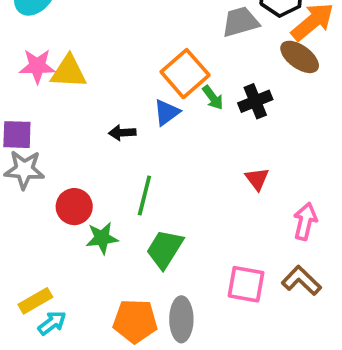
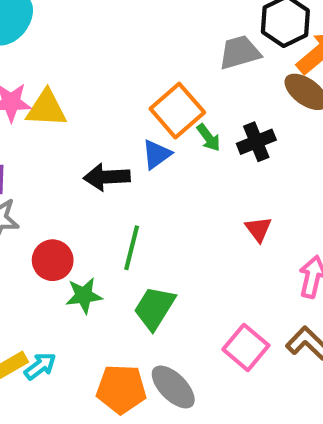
black arrow: (122, 133) -> (107, 177), size x1.5
pink square: (246, 284) -> (246, 347), turned 30
gray ellipse: (181, 319) -> (173, 387), turned -45
cyan arrow: (52, 323) -> (40, 366), moved

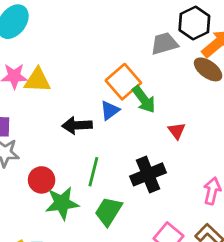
green arrow: (209, 138) -> (144, 99), size x1.5
black cross: (256, 142) -> (148, 174), moved, size x1.4
red triangle: (258, 229) -> (177, 131), moved
green star: (84, 296) -> (62, 203), size x1.4

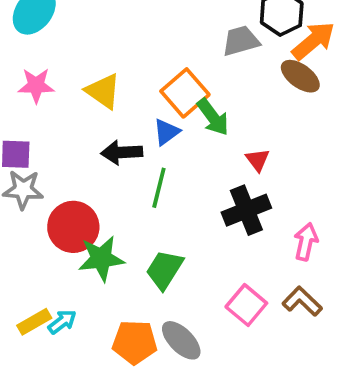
yellow triangle: (37, 80) -> (103, 91), moved, turned 32
green line: (93, 172) -> (159, 188), moved
black cross: (148, 174) -> (246, 210), moved
red circle: (42, 180) -> (73, 227), size x1.4

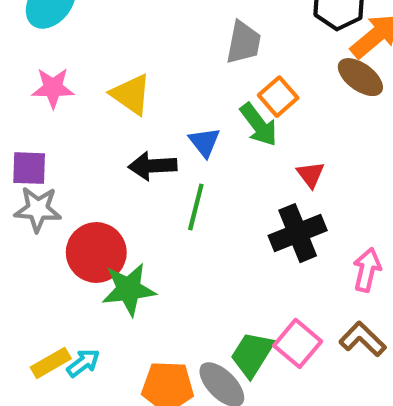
gray trapezoid: (241, 41) -> (243, 42), moved, turned 117
orange square: (185, 93) -> (278, 97), moved, size x0.7
blue triangle: (166, 132) -> (205, 142), turned -32
green trapezoid: (164, 270) -> (252, 354), moved

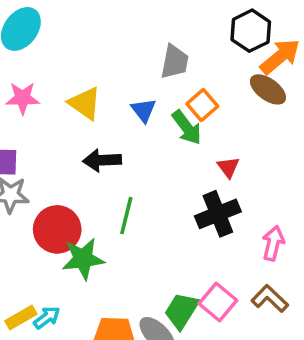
blue triangle: (205, 142) -> (144, 110), moved
green line: (196, 207) -> (126, 216), moved

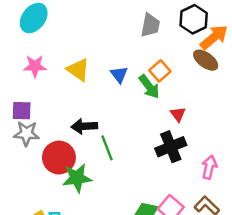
gray trapezoid: (175, 62) -> (150, 25), moved
black arrow: (102, 160) -> (84, 126), moved
green line: (126, 216) -> (107, 148), turned -35

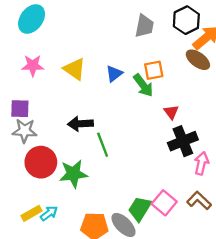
orange square: (160, 71) -> (154, 70), turned 30
blue triangle: (119, 75) -> (114, 74), turned 30
black cross: (171, 147) -> (183, 141), moved
red circle: (59, 158) -> (41, 162), moved

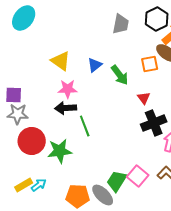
pink star: (33, 66) -> (68, 89), moved
orange square: (154, 70) -> (150, 64), moved

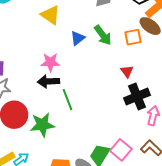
yellow triangle: (61, 61) -> (50, 15), moved
green arrow: (120, 75) -> (103, 35), moved

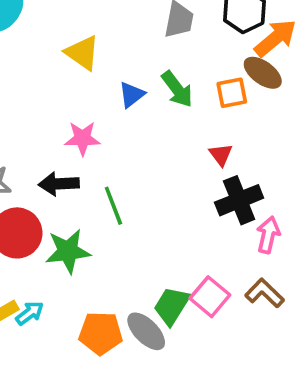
black arrow: (48, 81) -> (59, 184), moved

